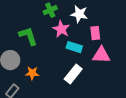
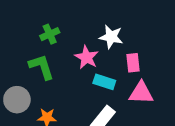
green cross: (50, 10) -> (50, 34), moved

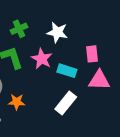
white star: (111, 37) -> (57, 32), moved
pink star: (87, 57) -> (42, 59), moved

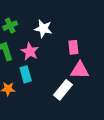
cyan rectangle: (67, 71) -> (26, 74), moved, turned 56
white rectangle: (66, 103) -> (63, 90), moved

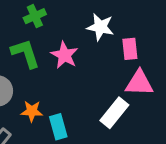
white star: (43, 29) -> (100, 27), moved
cyan rectangle: (26, 74) -> (58, 127), moved

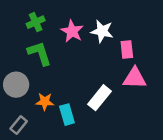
green cross: (35, 16) -> (36, 22), moved
pink star: (64, 55) -> (72, 31), moved
white rectangle: (114, 113) -> (99, 98), moved

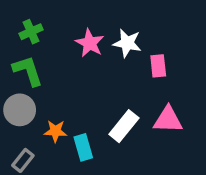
green cross: (36, 22) -> (31, 32), moved
green L-shape: (40, 53) -> (28, 71), moved
pink triangle: (135, 78) -> (168, 120), moved

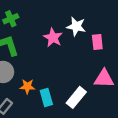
pink star: (90, 43) -> (53, 38), moved
white rectangle: (124, 126) -> (76, 97), moved

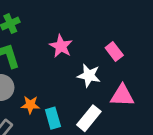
white star: (76, 26) -> (89, 76), moved
pink rectangle: (97, 42) -> (114, 52), turned -32

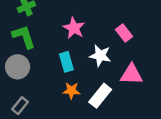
orange star: (30, 105) -> (71, 91), moved
cyan rectangle: (53, 118) -> (66, 62), moved

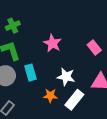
white star: (100, 56) -> (66, 77), moved
cyan rectangle: (66, 62) -> (31, 73), moved

